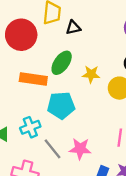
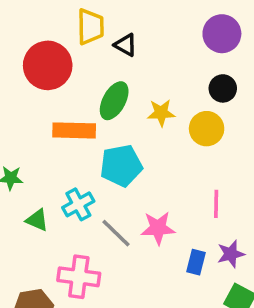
black triangle: (73, 28) -> (126, 45), turned 49

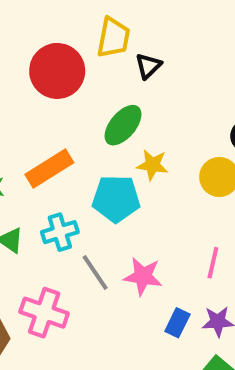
black triangle: (126, 45) -> (148, 66), turned 35
yellow star: (161, 113) -> (152, 165), moved
orange rectangle: (74, 130) -> (49, 168), moved, turned -45

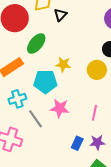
green ellipse: (123, 125) -> (36, 43), moved
pink star: (143, 276) -> (60, 108), moved

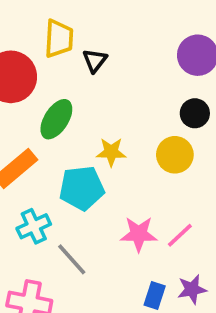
pink star: (60, 108) -> (139, 234), moved
pink line: (94, 113) -> (180, 235), turned 42

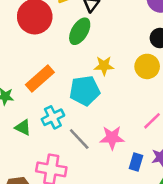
green ellipse: (56, 119) -> (80, 31), moved
pink star: (139, 234) -> (112, 138), moved

